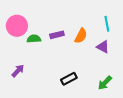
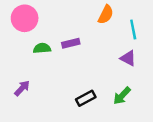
pink circle: (17, 26) -> (25, 18), moved
orange semicircle: (81, 36) -> (106, 15), moved
green arrow: (105, 83) -> (122, 96), moved

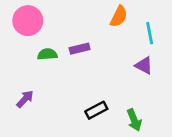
green arrow: (122, 96) -> (134, 120), moved, turned -66

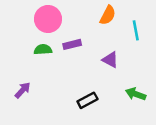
pink circle: (28, 21) -> (48, 19), moved
purple triangle: (144, 65) -> (110, 60), moved
green arrow: (134, 120) -> (136, 94), moved, turned 132

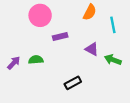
green semicircle: (43, 50) -> (36, 60), moved
purple arrow: (23, 90) -> (14, 63), moved
green arrow: (136, 94) -> (113, 60), moved

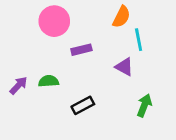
cyan line: (113, 25) -> (139, 40), moved
green arrow: (113, 60) -> (144, 105), moved, turned 91
black rectangle: (73, 83) -> (83, 105), moved

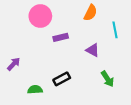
cyan line: (139, 40) -> (115, 30), moved
green semicircle: (49, 81) -> (35, 90), moved
green arrow: (144, 105) -> (108, 79), turned 126

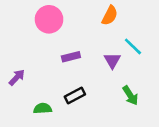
cyan line: (115, 30) -> (133, 46), moved, turned -35
purple rectangle: (61, 37) -> (71, 57), moved
purple triangle: (93, 50) -> (112, 61), turned 32

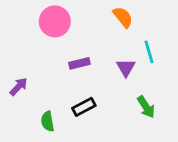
orange semicircle: (110, 15) -> (123, 17), turned -66
cyan line: (133, 46) -> (149, 52), turned 30
green semicircle: (43, 108) -> (48, 121), turned -96

